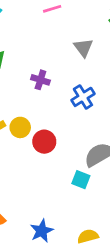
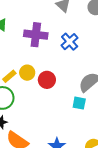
purple cross: (40, 80) -> (36, 35), size x1.6

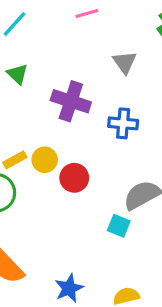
blue cross: (70, 42) -> (123, 123), turned 36

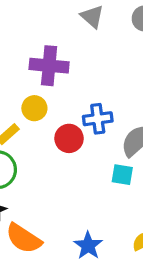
blue cross: (123, 123) -> (98, 119), moved
yellow circle: (45, 160) -> (34, 108), moved

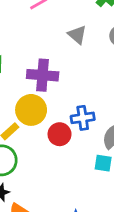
yellow circle: (34, 108) -> (31, 110), size x1.5

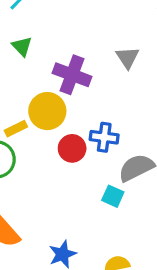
gray triangle: (77, 35) -> (127, 58), moved

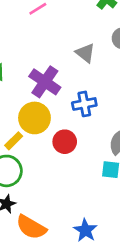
purple cross: (72, 75) -> (45, 82), turned 32
blue cross: (104, 137) -> (84, 104), moved

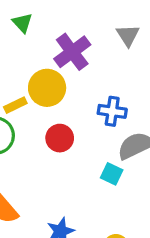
blue cross: (84, 104) -> (112, 111), moved
red circle: (65, 142) -> (60, 138), moved

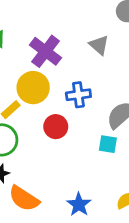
gray triangle: (128, 35) -> (99, 45), moved
blue cross: (112, 111) -> (78, 95), moved

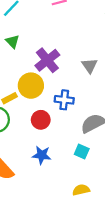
cyan square: (108, 144) -> (82, 151), moved
blue star: (79, 205) -> (42, 155), moved, turned 30

